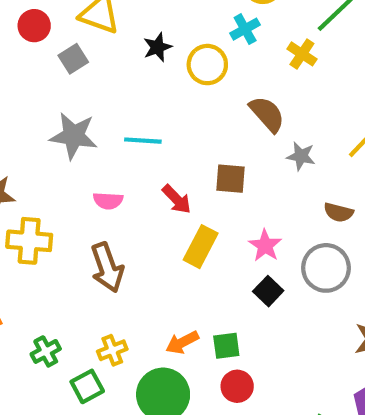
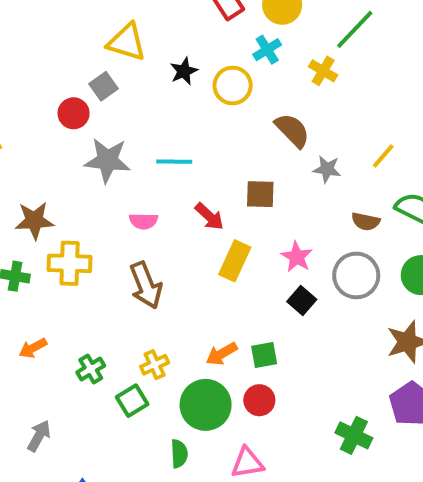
red circle: (34, 26) -> (74, 113), moved
red circle: (237, 386) -> (259, 400), moved

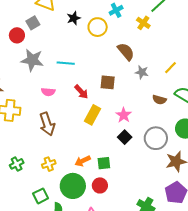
gray circle: (356, 275) -> (156, 138), moved
green square: (132, 401) -> (41, 196), moved

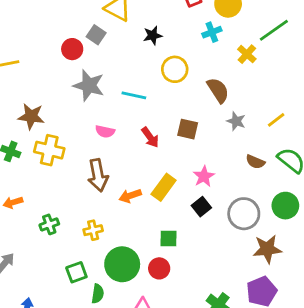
gray square: (33, 23) -> (96, 35), turned -32
yellow circle: (98, 27) -> (175, 69), moved
yellow rectangle: (92, 115) -> (164, 187), moved
orange arrow: (83, 161) -> (130, 196), moved

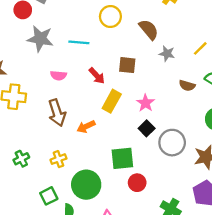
yellow rectangle: (164, 187) -> (112, 101), moved
gray circle: (244, 214) -> (172, 143), moved
green square: (169, 238) -> (122, 158), size x1.5
red circle: (159, 268) -> (137, 183), moved

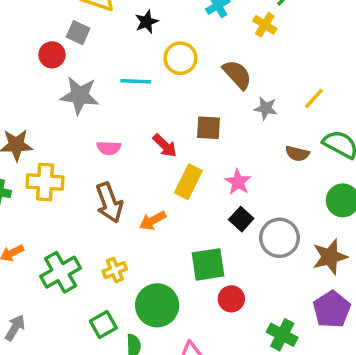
cyan line: (79, 42) -> (136, 81), moved
green cross: (21, 159) -> (61, 272), size x1.6

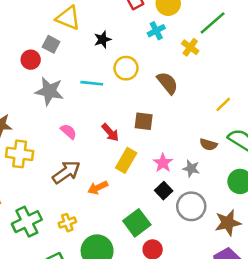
gray star: (266, 108) -> (191, 168), moved
pink semicircle: (109, 148) -> (69, 132), turned -144
brown arrow: (109, 203) -> (66, 172), turned -108
green square: (208, 264) -> (137, 223), turned -32

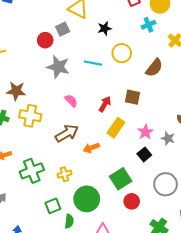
gray square: (51, 44) -> (63, 29), turned 32
brown semicircle: (167, 83) -> (154, 68), turned 72
red arrow: (110, 132) -> (105, 104), turned -112
gray circle: (191, 206) -> (166, 184), moved

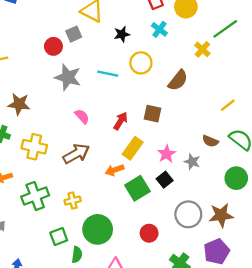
cyan cross: (149, 25) -> (159, 29), moved, turned -32
yellow cross: (30, 116) -> (34, 147), moved
orange arrow: (91, 148) -> (114, 170), moved
green square: (121, 179) -> (137, 188), moved

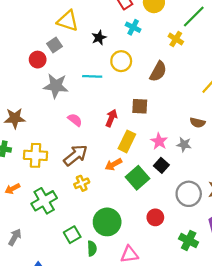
yellow cross: (73, 201) -> (82, 183), moved

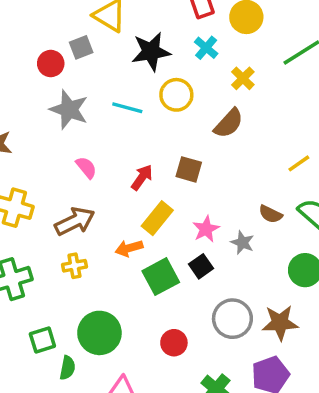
black star: (99, 38) -> (151, 52), size x1.6
yellow cross: (176, 39) -> (243, 78), moved

